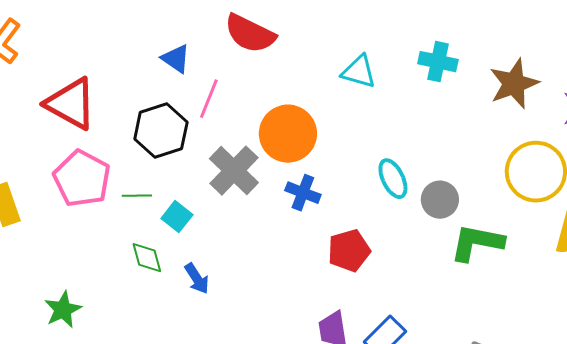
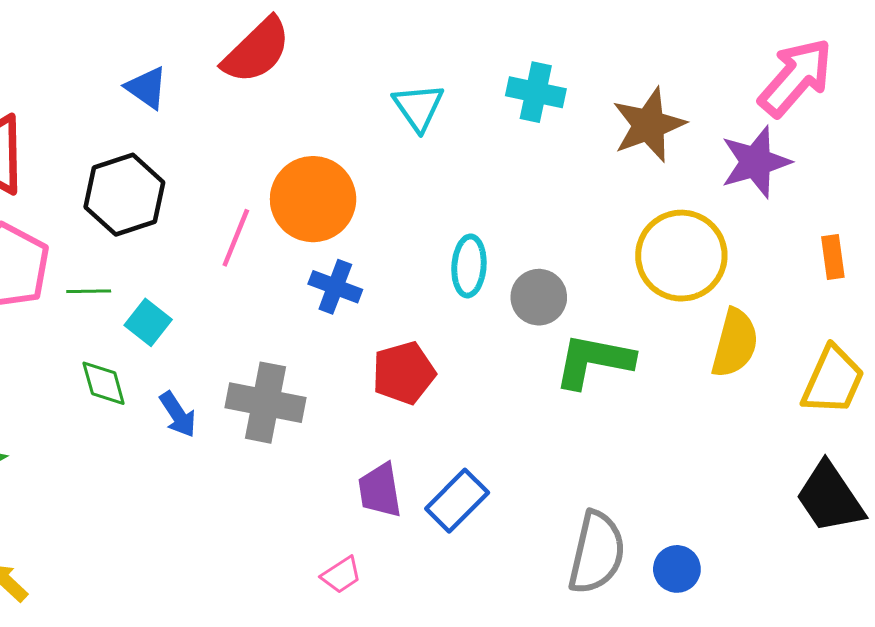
red semicircle: (250, 34) -> (257, 51), turned -70
cyan triangle: (359, 72) -> (418, 107), turned 39
pink line: (209, 99) -> (236, 238), moved
gray cross: (234, 171) -> (265, 403), moved, turned -33
cyan ellipse: (393, 179) -> (469, 266), turned 30

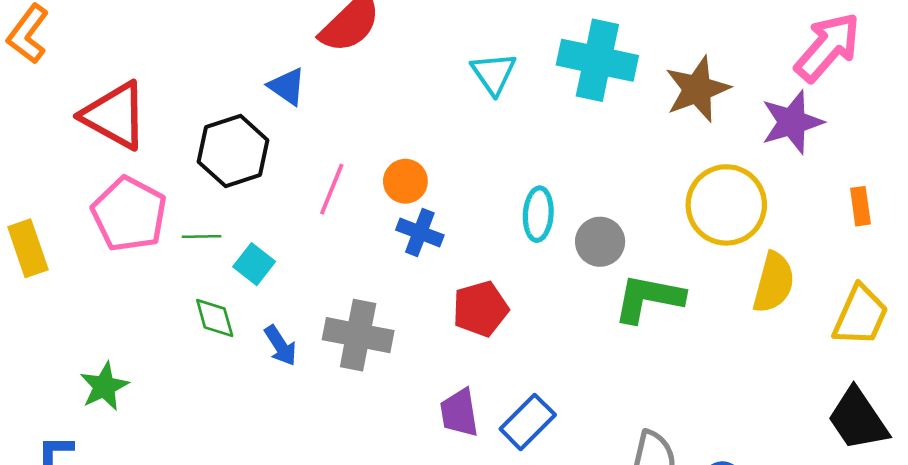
blue triangle: (147, 88) -> (287, 87), moved
cyan cross: (536, 92) -> (597, 60), size x1.5
orange circle: (313, 199) -> (405, 181), moved, size x0.6

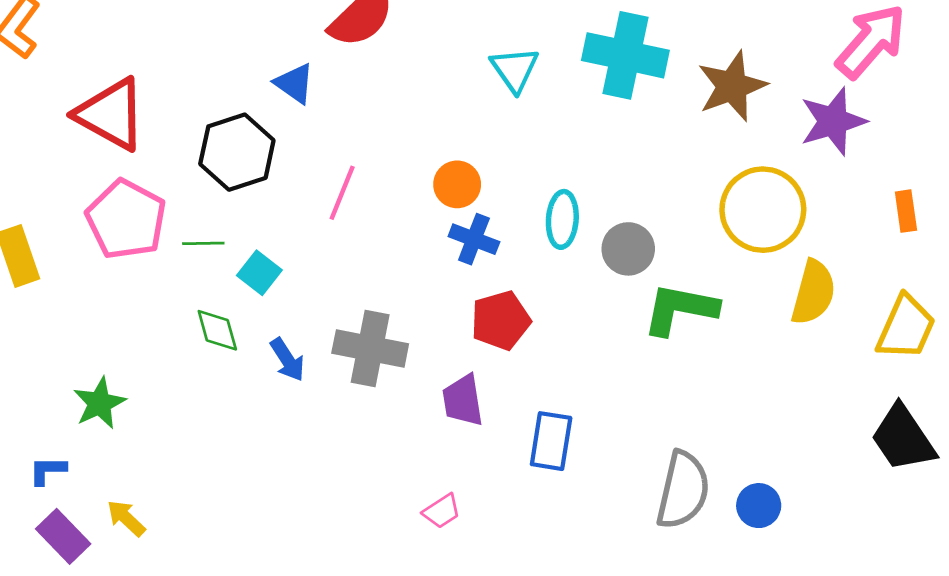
orange circle: (405, 181) -> (457, 184), moved
blue cross: (420, 233) -> (474, 239), moved
purple trapezoid: (459, 413) -> (463, 400), moved
blue rectangle: (528, 422) -> (551, 441), turned -36

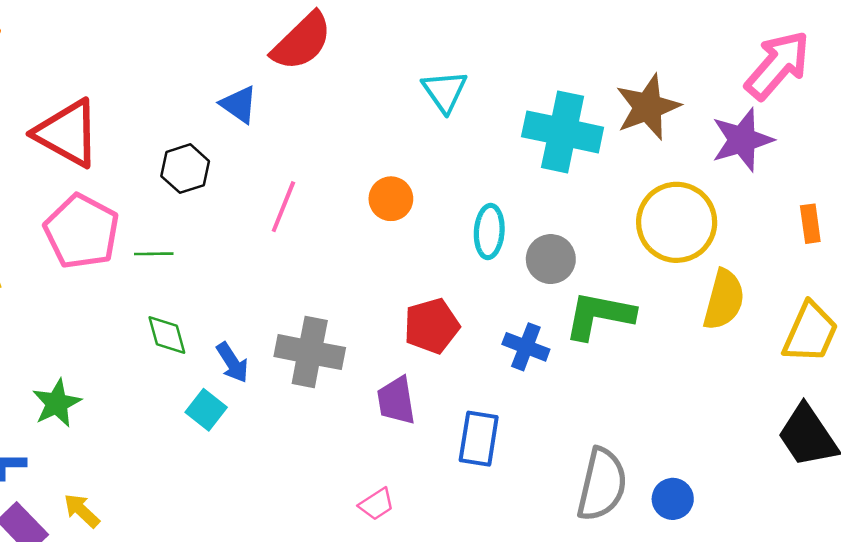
cyan cross: (625, 55) -> (563, 132), moved
black hexagon: (237, 152) -> (185, 169), size x0.7
blue cross: (474, 239) -> (526, 347), moved
cyan square: (259, 273) -> (206, 410), moved

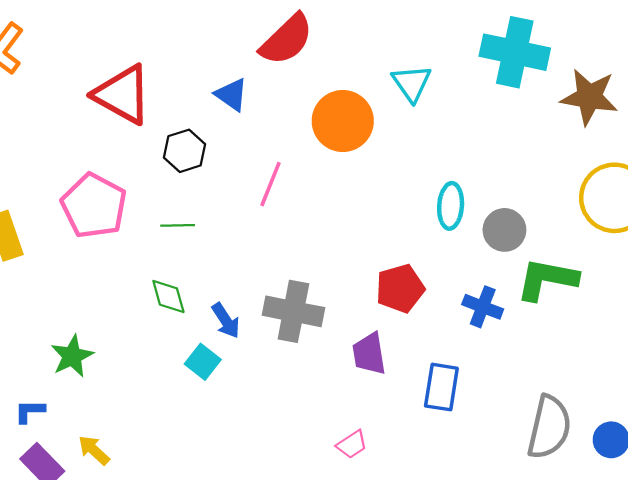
brown star: (648, 107) -> (589, 97), turned 30
cyan cross: (563, 132) -> (515, 52), moved
red triangle: (67, 133) -> (123, 95), moved
orange circle: (391, 199) -> (343, 121), moved, size x1.6
green line: (154, 254) -> (178, 225), moved

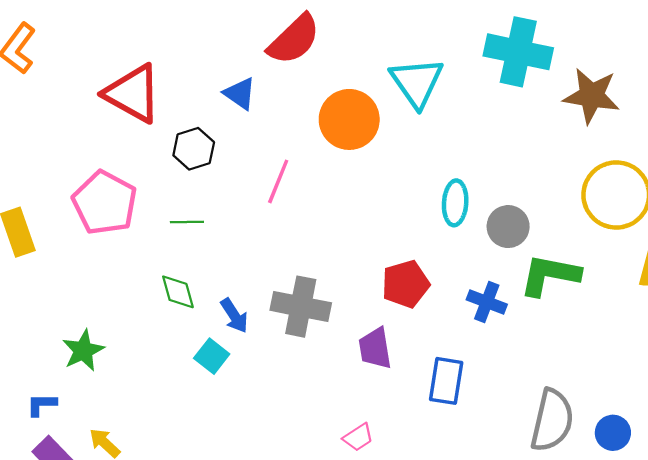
cyan triangle: (412, 83) -> (417, 82), size x1.4

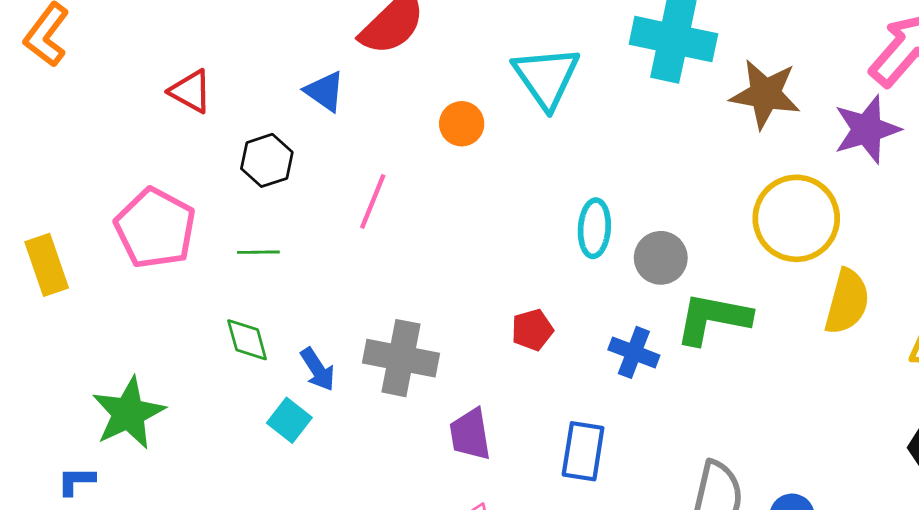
red triangle: (133, 94) -> (191, 91), size x0.6
orange circle: (349, 119) -> (462, 124), size x0.6
red pentagon: (406, 284) -> (532, 330), size x0.7
purple trapezoid: (375, 348) -> (470, 434), moved
green star: (83, 350) -> (128, 413), size x1.4

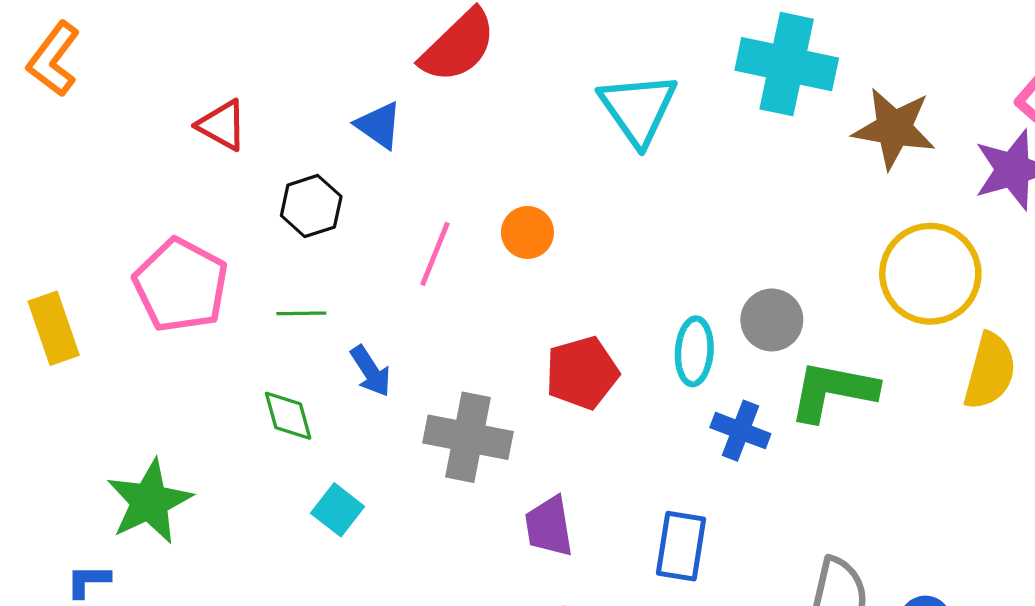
orange circle: (462, 124) -> (527, 232), moved
cyan ellipse: (594, 228) -> (694, 351), moved
red pentagon: (532, 330) -> (582, 373), moved, size x1.5
blue arrow: (318, 369) -> (371, 371), moved

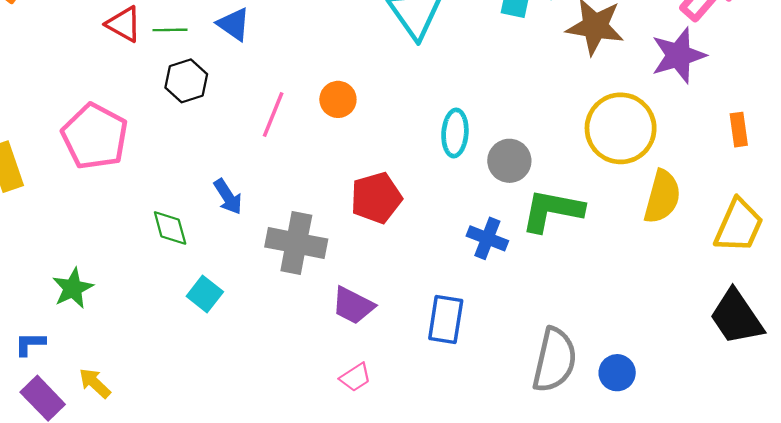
green line: (301, 313) -> (170, 30), moved
cyan ellipse: (694, 351) -> (455, 133), moved
green star: (149, 502) -> (73, 288), size x0.7
purple trapezoid: (549, 526) -> (353, 306), turned -54

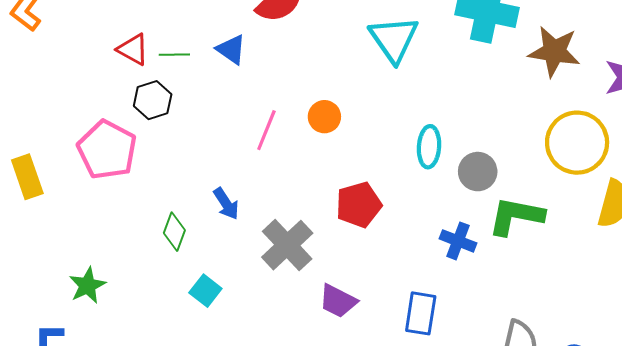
black hexagon: (186, 81) -> (153, 100), moved
green diamond: (170, 228) -> (174, 232), turned 36
gray cross: (296, 243) -> (287, 245), turned 36

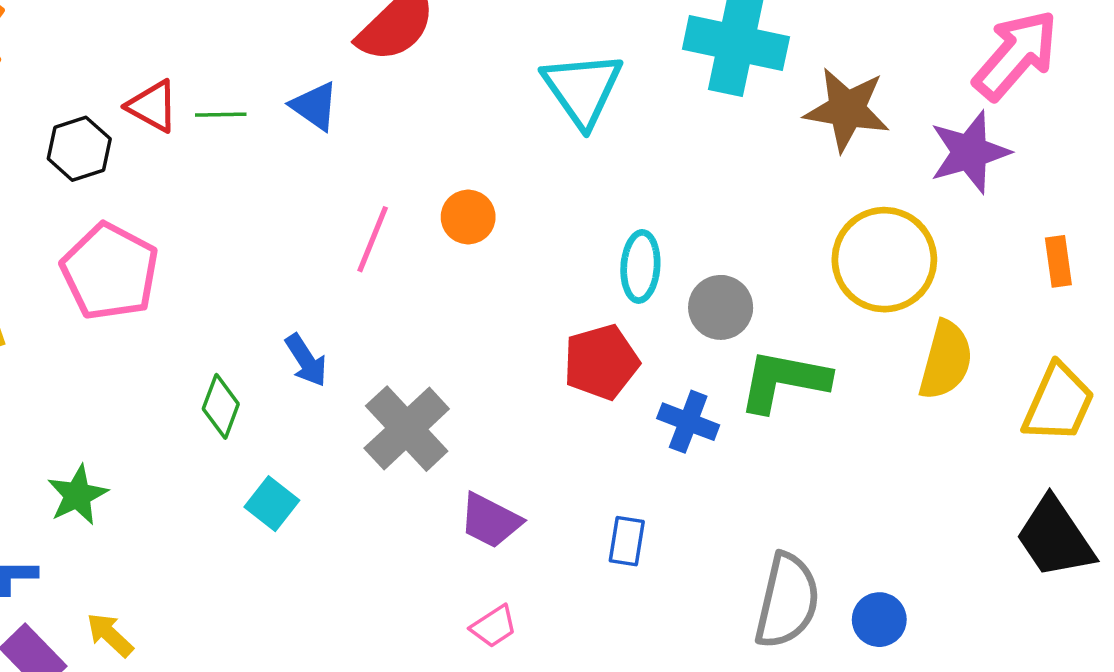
black hexagon: (153, 100) -> (79, 149), moved
red pentagon: (359, 205) -> (601, 362), moved
blue rectangle: (421, 313) -> (627, 541), size x0.7

